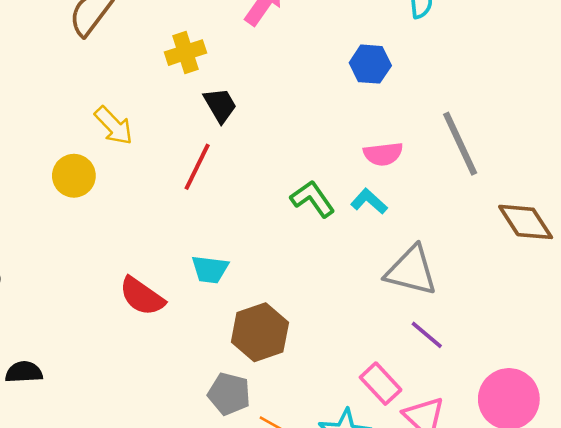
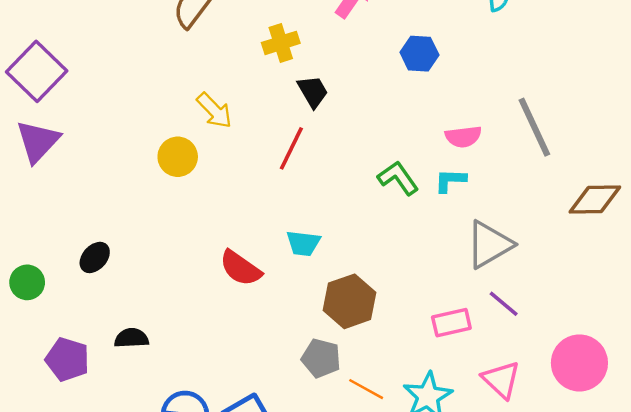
blue hexagon: (370, 64) -> (419, 54), moved
cyan L-shape: (369, 201) -> (450, 180), turned -40
brown diamond: (526, 222) -> (595, 199), turned -58
gray triangle: (411, 271) -> (489, 244), turned -44
pink rectangle: (381, 384) -> (451, 323), moved, turned -60

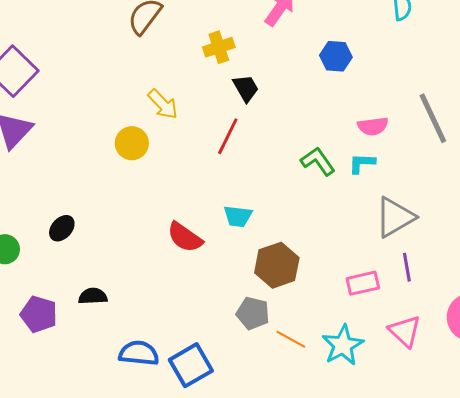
purple line: (504, 304) -> (407, 267), turned 40

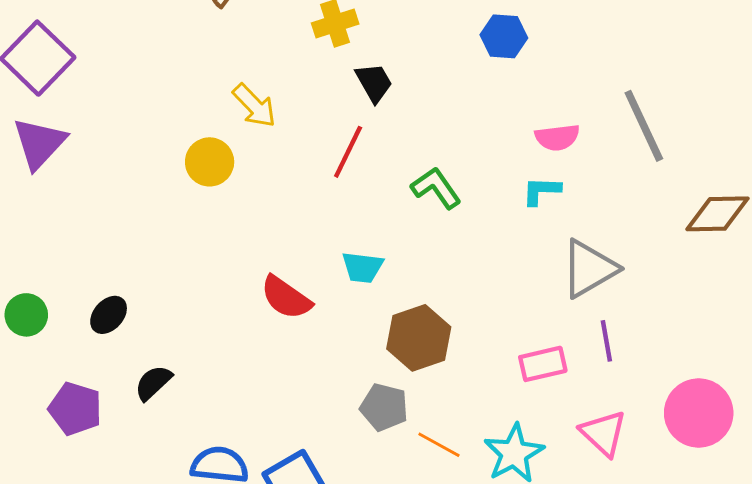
green L-shape: (318, 161) -> (436, 188), moved
black ellipse: (62, 228) -> (109, 315), moved
black semicircle: (93, 296) -> (153, 383), turned -40

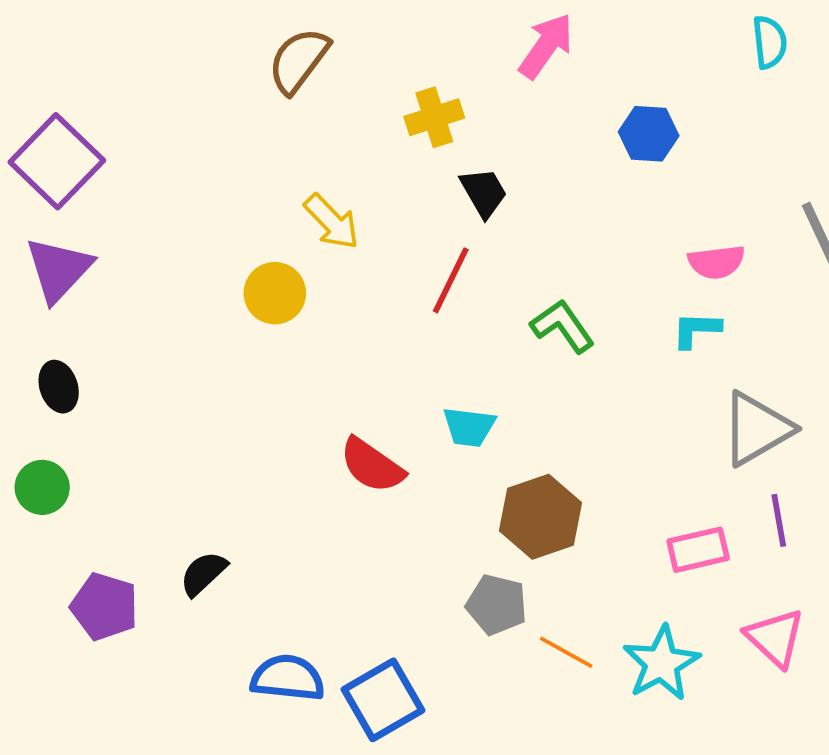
black ellipse: (109, 315) -> (59, 387), moved, turned -60

